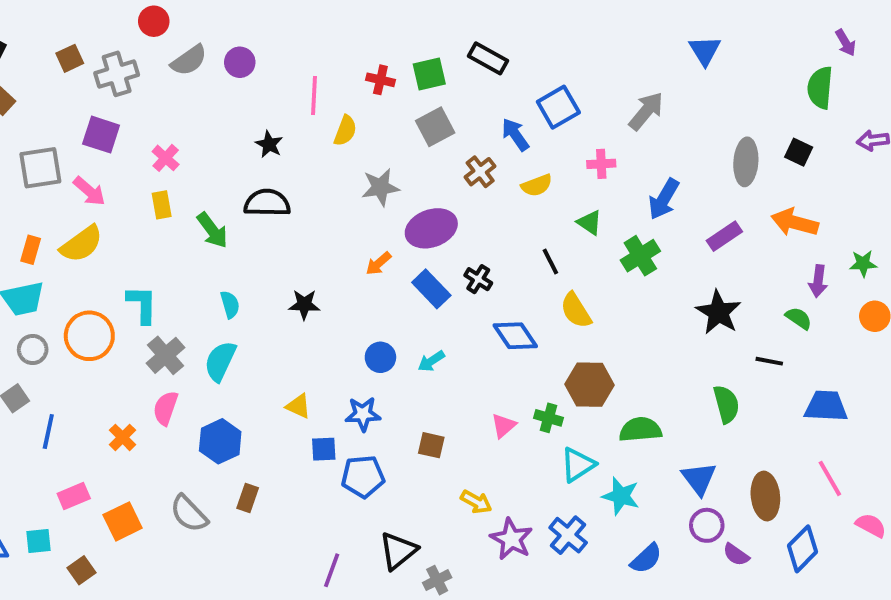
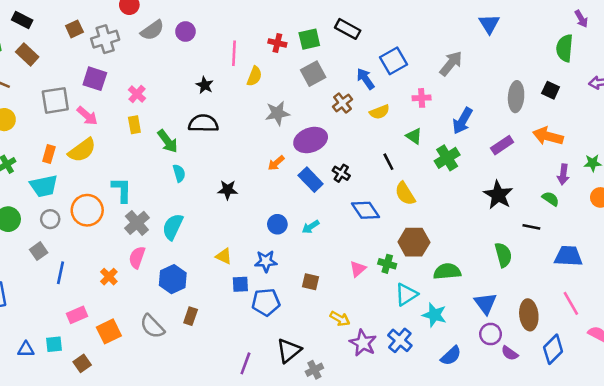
cyan semicircle: (230, 305) -> (179, 173), moved

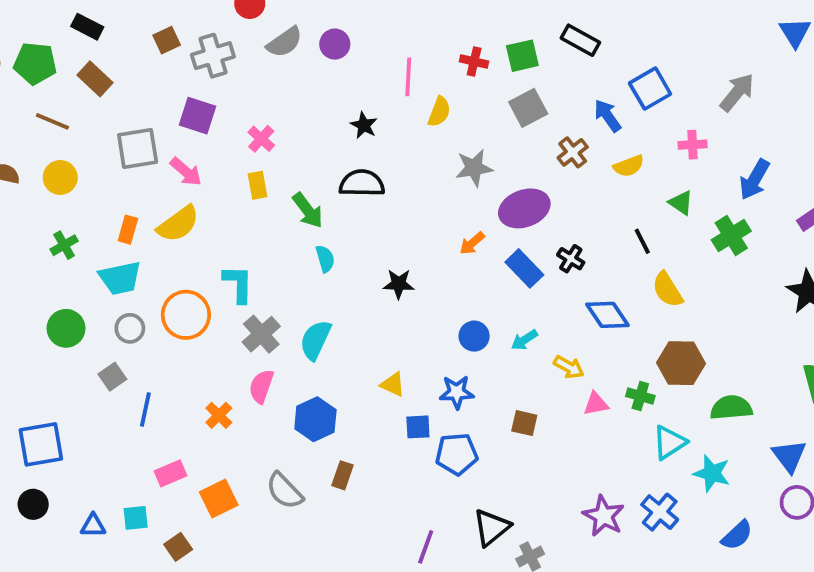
pink triangle: (358, 269) -> (596, 404), turned 30
yellow arrow: (340, 319) -> (569, 367), moved

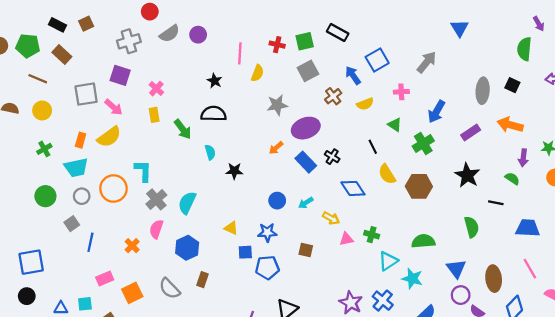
brown square: (167, 40) -> (86, 24), moved
cyan semicircle: (325, 259) -> (210, 152), moved
brown hexagon: (681, 363) -> (419, 186), moved

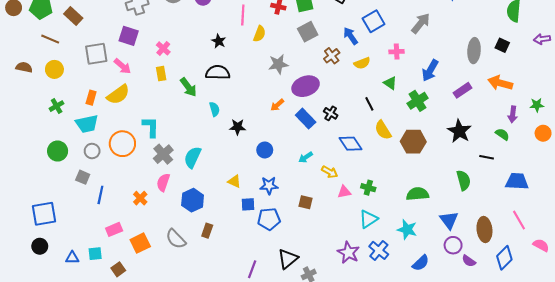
blue circle: (277, 201) -> (265, 150), moved
gray square: (72, 224) -> (83, 177), turned -32
cyan triangle: (388, 261) -> (368, 219), moved

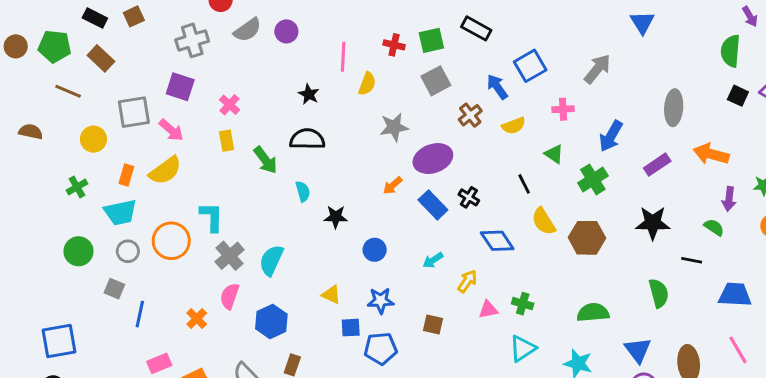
black square: (502, 45) -> (738, 96), moved
yellow circle: (54, 69) -> (93, 139), moved
black star: (459, 131) -> (653, 223), turned -30
yellow arrow: (330, 172) -> (467, 281), turned -84

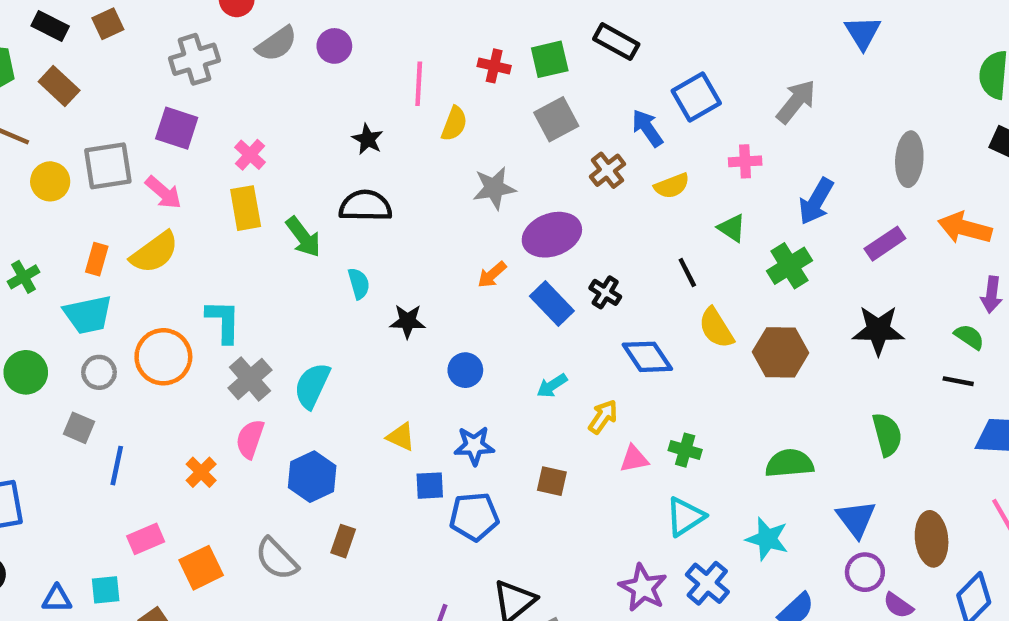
yellow circle: (93, 139) -> (50, 181), moved
yellow rectangle: (227, 141) -> (246, 208), size x1.4
black line: (692, 260) -> (958, 381), moved

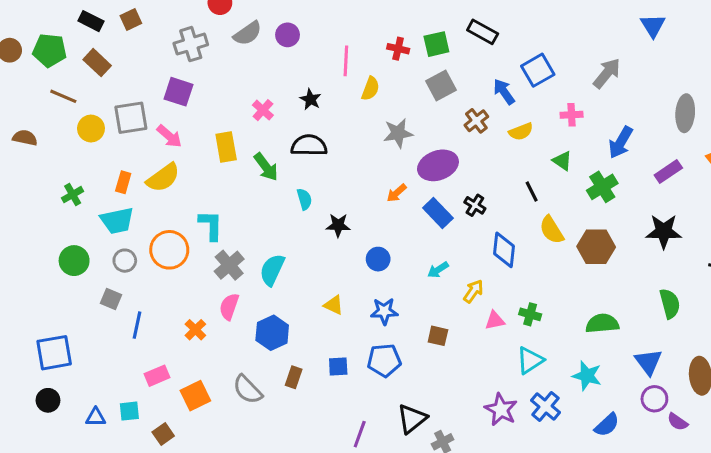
pink cross: (250, 155) -> (263, 110), moved
blue diamond: (647, 357) -> (504, 250), turned 40
blue square: (430, 486) -> (338, 367), moved

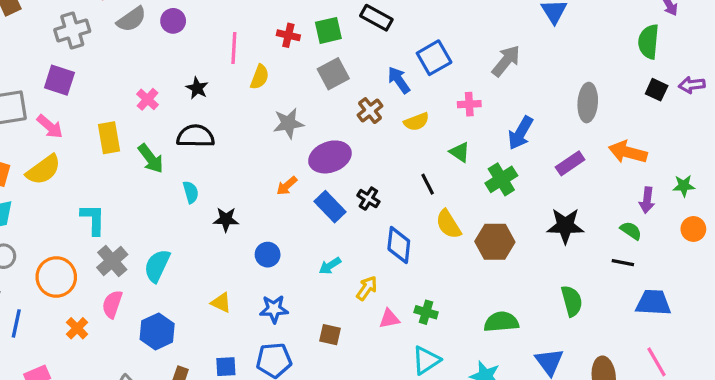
orange circle: (169, 250) -> (56, 277), moved

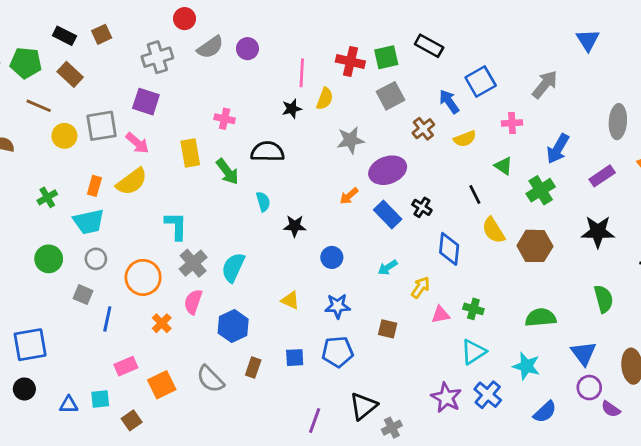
red cross: (288, 35) -> (350, 61), size x1.4
black star: (197, 88) -> (292, 109), moved, turned 30
pink cross: (147, 99) -> (225, 119), turned -30

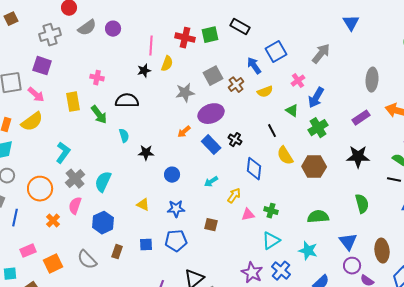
gray square: (390, 96) -> (213, 76), moved
pink cross: (512, 123) -> (298, 81), turned -32
blue arrow: (558, 149) -> (316, 98), moved
cyan L-shape: (176, 226) -> (63, 153), turned 35

